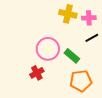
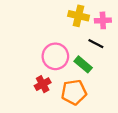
black line: (92, 38) -> (96, 44), moved, turned 56
orange pentagon: (81, 81) -> (74, 92), moved

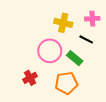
yellow cross: (79, 16) -> (63, 23), moved
red cross: (43, 84) -> (30, 78), moved

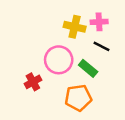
pink cross: (92, 19) -> (99, 22), moved
red cross: (30, 78) -> (33, 82), moved

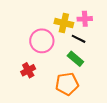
black line: (102, 46) -> (79, 39), moved
pink circle: (59, 60) -> (42, 41), moved

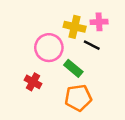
green rectangle: (75, 59) -> (73, 68), moved
red cross: (28, 70) -> (33, 82), turned -32

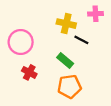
pink cross: (99, 22) -> (96, 14), moved
pink circle: (49, 48) -> (21, 42), moved

